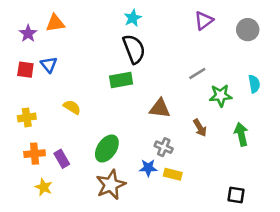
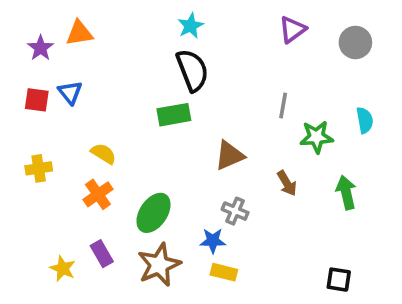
gray line: (197, 74) -> (283, 105), turned -48
brown triangle: (160, 108) -> (229, 155), turned -30
orange cross: (35, 154) -> (98, 194), moved, turned -30
purple rectangle: (62, 159) -> (102, 254), moved
yellow rectangle: (173, 174) -> (224, 272), moved

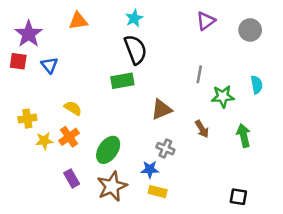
orange triangle: (79, 33) -> (78, 21), moved
purple star: (41, 48) -> (29, 34), size x1.5
red square: (37, 100) -> (18, 61), moved
yellow star: (63, 268) -> (44, 141), moved, turned -30

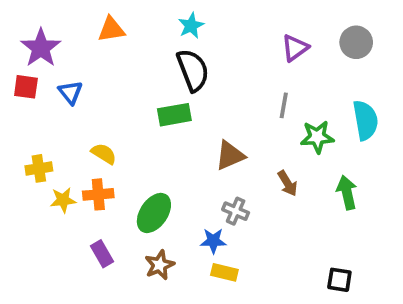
purple triangle: (206, 21) -> (295, 48), moved
cyan semicircle: (257, 85) -> (365, 120), size x1.5
orange cross: (69, 137) -> (98, 194), turned 30
brown star: (112, 186) -> (159, 265), size x0.7

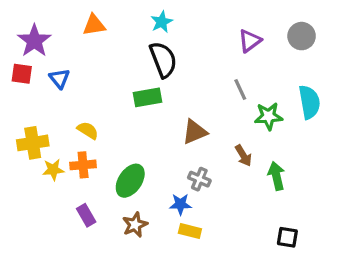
gray line: (284, 105) -> (240, 89), turned -35
yellow cross: (39, 168) -> (33, 143), size x1.4
green arrow: (347, 193) -> (276, 176), moved

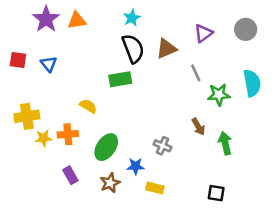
purple star: (34, 41) -> (46, 19), moved
yellow semicircle: (88, 130) -> (88, 106), moved
brown triangle: (195, 132) -> (166, 49), moved
blue star: (180, 204) -> (136, 166), moved
black square: (287, 237) -> (216, 193), moved

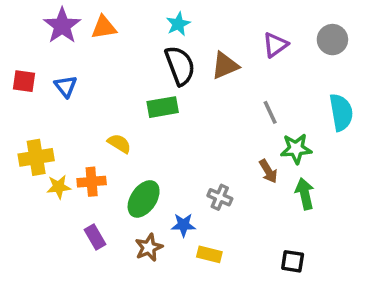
gray line: (196, 73) -> (270, 112), moved
green star: (219, 95) -> (296, 149), moved

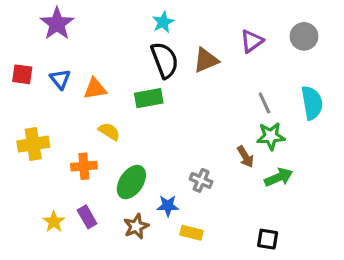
orange triangle: (104, 27) -> (95, 89), moved
gray line: (270, 112) -> (264, 103), moved
yellow star: (59, 187) -> (54, 222), moved, turned -30
green arrow: (305, 194) -> (279, 177), turned 80

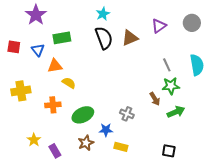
orange triangle: (95, 89) -> (55, 66), moved
green rectangle: (149, 98) -> (62, 38), moved
green ellipse: (131, 182) -> (83, 115), turned 30
purple rectangle: (87, 217) -> (55, 151), moved

